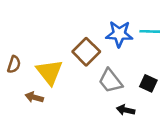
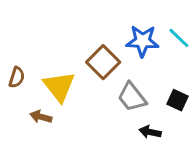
cyan line: (150, 31) -> (179, 38), turned 42

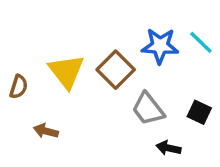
yellow triangle: (59, 86) -> (66, 71), moved

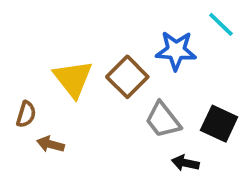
cyan line: (201, 42) -> (221, 24), moved
brown semicircle: (19, 87) -> (26, 114), moved
black square: (199, 112) -> (219, 124), size x1.4

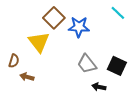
blue star: (176, 51) -> (79, 27), moved
brown square: (127, 77) -> (54, 18), moved

